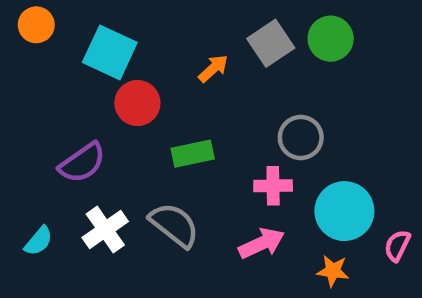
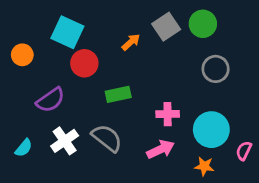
orange circle: (36, 25) -> (22, 55), moved
gray circle: (301, 138) -> (216, 69), moved

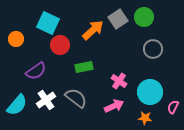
orange arrow: (131, 42) -> (93, 30), size x1.6
pink cross: (168, 114) -> (119, 81), turned 35
cyan semicircle: (24, 148) -> (17, 105), size x1.6

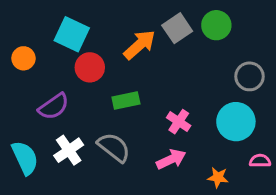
gray circle: (153, 49) -> (249, 76), moved
cyan circle: (150, 92) -> (236, 122), moved
cyan semicircle: (17, 105) -> (25, 158), turned -65
pink semicircle: (173, 107) -> (260, 161), turned 64

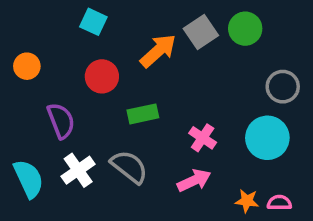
cyan square: (72, 34) -> (93, 22), moved, size x0.7
purple semicircle: (54, 107) -> (61, 121), turned -76
pink semicircle: (260, 161) -> (279, 203), moved

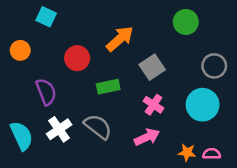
cyan square: (93, 22) -> (46, 17), moved
gray square: (201, 32) -> (152, 67), moved

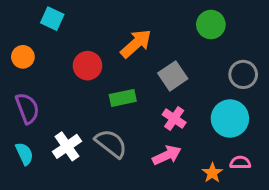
purple semicircle: (46, 92) -> (27, 108), moved
cyan semicircle: (22, 136) -> (24, 154), size x0.7
orange star: (187, 153) -> (212, 173), turned 30
pink semicircle: (212, 154) -> (240, 163), moved

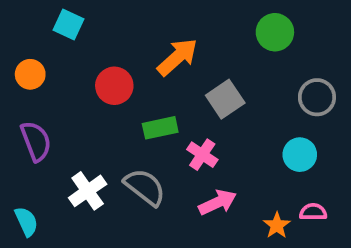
pink cross: (174, 118) -> (202, 155), moved
cyan circle: (230, 118) -> (300, 155), size x0.7
cyan semicircle: (24, 154) -> (26, 222), moved

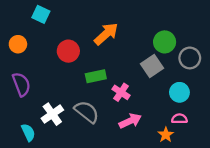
green circle: (275, 32) -> (165, 42), moved
gray square: (225, 99) -> (152, 66), moved
pink semicircle: (313, 212) -> (179, 119), moved
cyan semicircle: (26, 222) -> (28, 132), moved

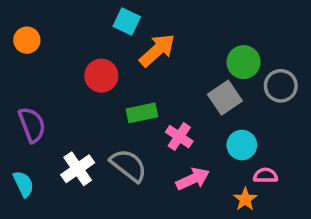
cyan square: (41, 14) -> (127, 21), moved
orange circle: (18, 44) -> (27, 40), moved
cyan circle: (179, 92) -> (242, 145), moved
cyan semicircle: (28, 132) -> (23, 184), moved

